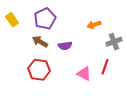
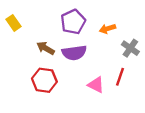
purple pentagon: (45, 19) -> (73, 22), moved
gray cross: (114, 42) -> (130, 48), turned -35
purple semicircle: (65, 46) -> (74, 53), size x1.5

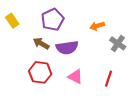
purple pentagon: (73, 22) -> (53, 20), moved
red line: (120, 77) -> (108, 79), moved
pink triangle: (96, 85) -> (75, 77), moved

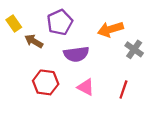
orange arrow: (97, 26) -> (110, 29), size x1.5
brown arrow: (41, 43) -> (34, 41), moved

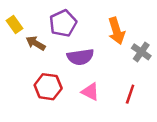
orange arrow: (110, 29) -> (116, 31), turned -90

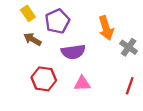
yellow rectangle: (14, 25) -> (28, 13), moved
pink triangle: (90, 92) -> (82, 83), turned -30
red line: (130, 94) -> (130, 86), moved

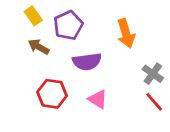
gray cross: (129, 47) -> (153, 74), moved
pink triangle: (82, 83) -> (98, 99), turned 36
red line: (130, 86) -> (154, 102), turned -60

